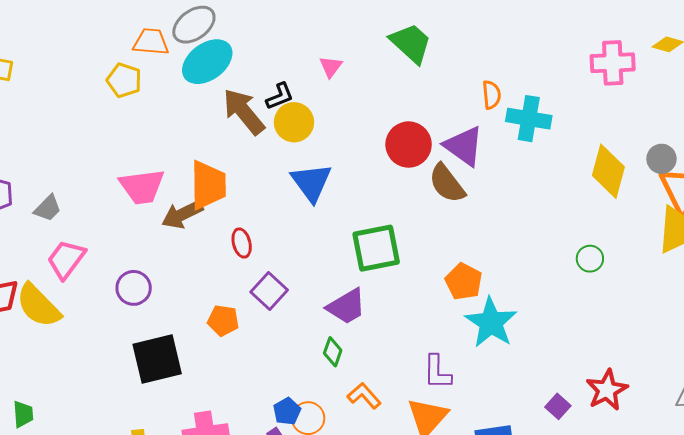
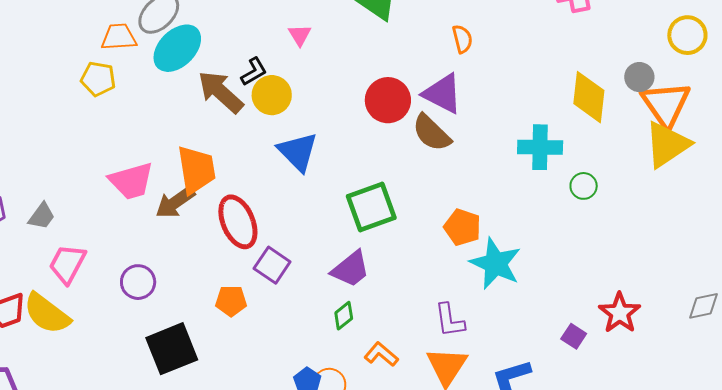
cyan cross: (529, 119) -> (540, 147), moved
red ellipse: (242, 243) -> (238, 222), size x1.8
green diamond: (333, 352) -> (344, 316), turned 40

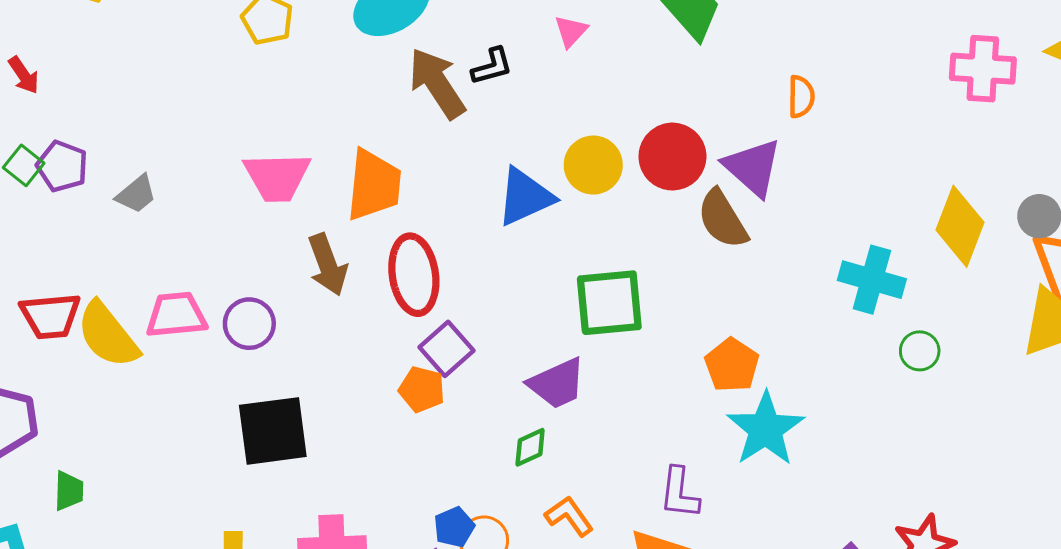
yellow circle: (272, 95) -> (593, 165), moved
blue triangle: (298, 152) -> (525, 197), turned 36
brown arrow: (175, 202) -> (328, 265), moved, turned -90
pink trapezoid: (67, 264) -> (176, 315), moved, turned 42
orange pentagon: (231, 301) -> (422, 389), moved

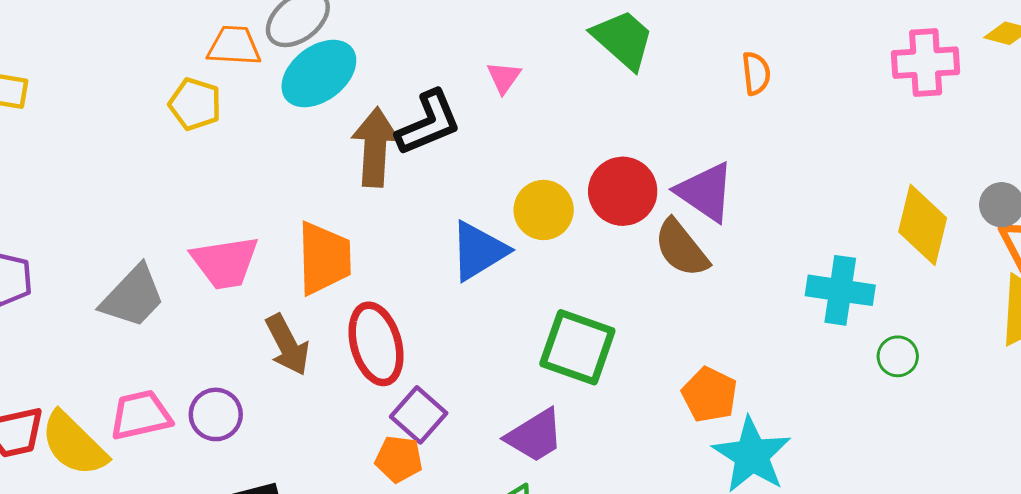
black L-shape: (492, 66) -> (428, 123), size x1.6
brown arrow: (437, 83) -> (375, 147), turned 44
orange semicircle: (801, 97) -> (756, 73), moved
gray trapezoid: (136, 194) -> (133, 297), moved, size x1.6
green square: (609, 303) -> (577, 347), turned 32

